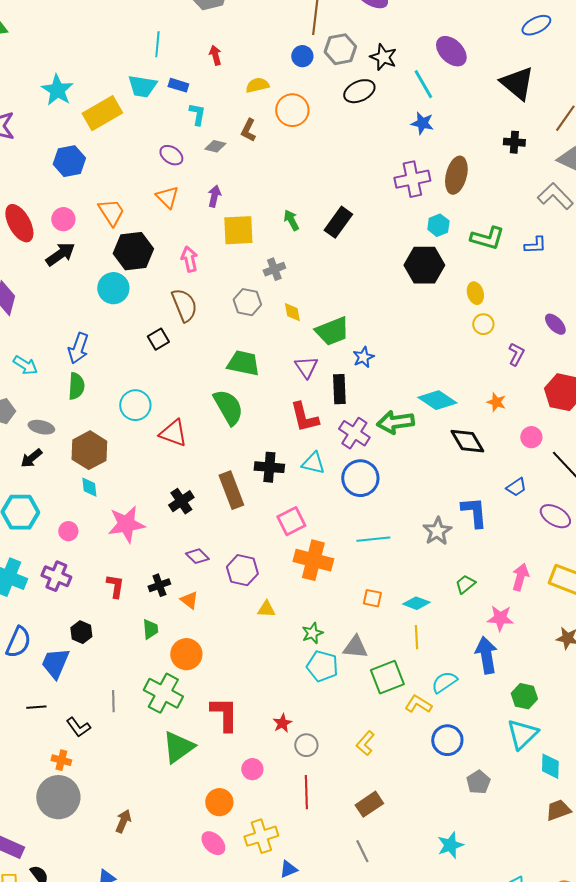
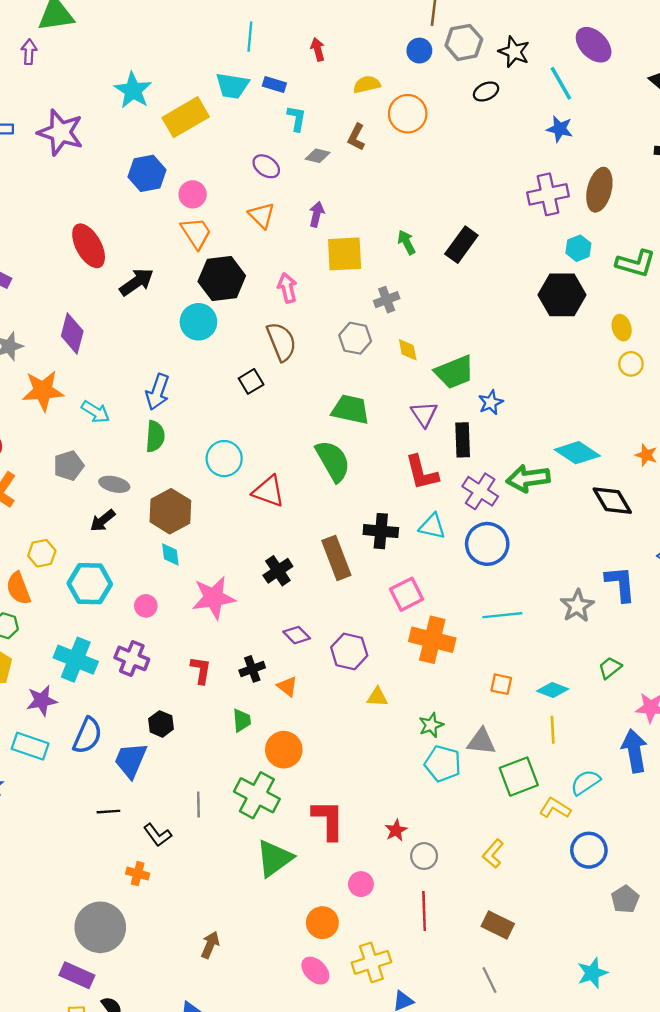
black ellipse: (359, 91) -> (486, 91), size x0.7
pink circle: (63, 219) -> (193, 194), moved
gray circle: (58, 797) -> (100, 927), moved
brown rectangle: (369, 804) -> (498, 925), turned 60

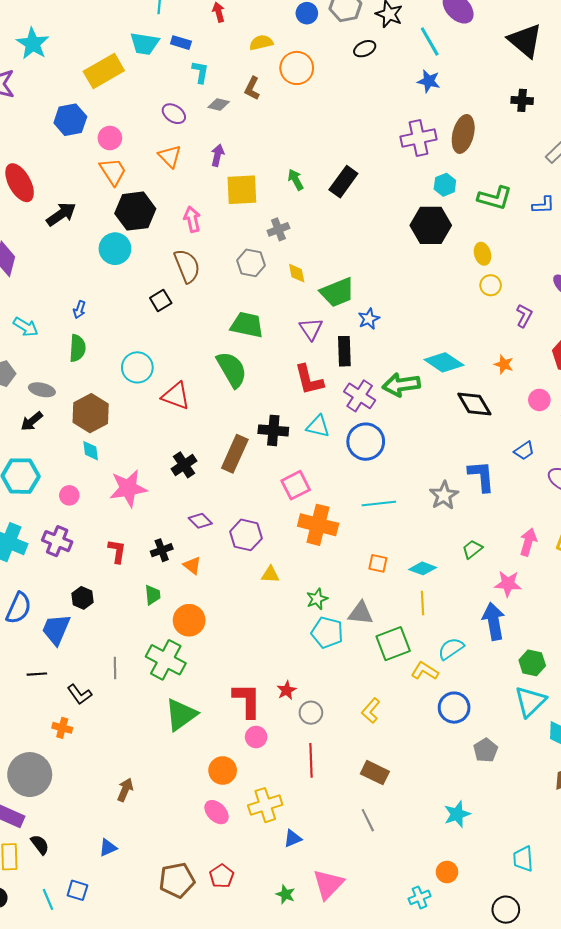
cyan star: (133, 90) -> (33, 44), moved
blue arrow: (158, 392) -> (79, 310), size x0.6
brown rectangle: (336, 558) -> (235, 454), turned 45
red L-shape: (328, 820) -> (247, 700), moved

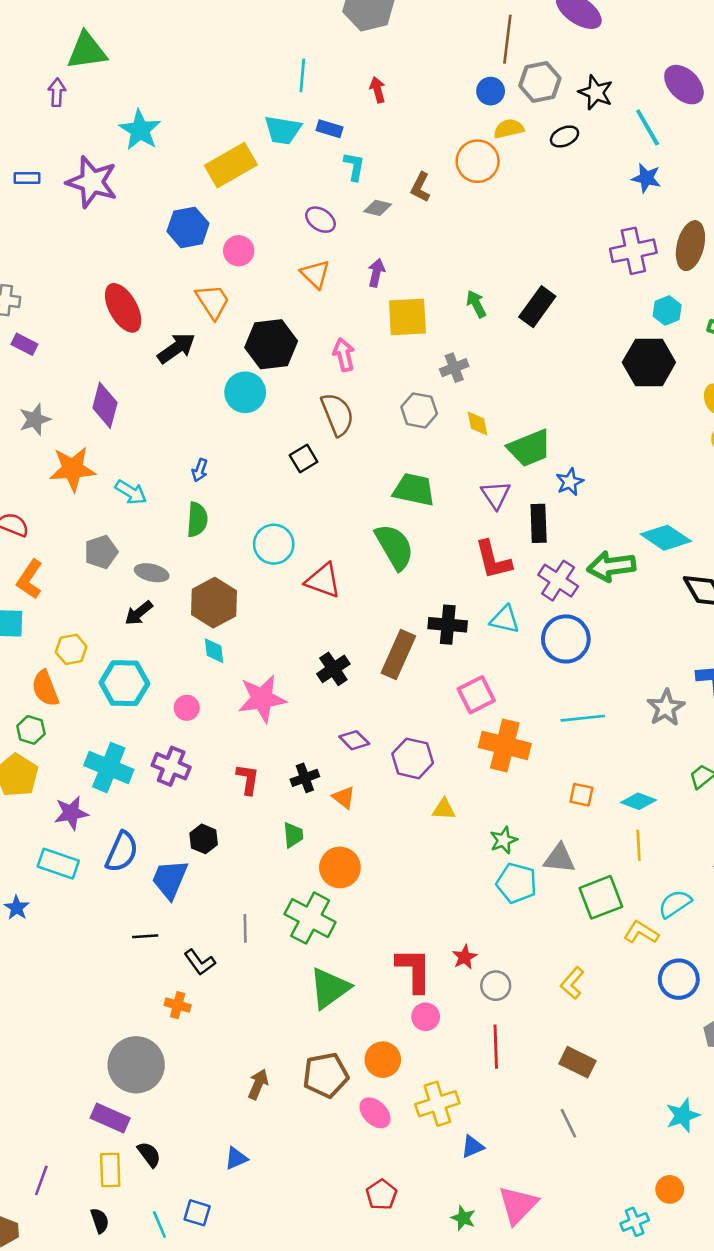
yellow semicircle: (261, 43) -> (509, 129), moved
orange trapezoid: (113, 172) -> (213, 301), moved
brown pentagon: (177, 880) -> (326, 1075), moved

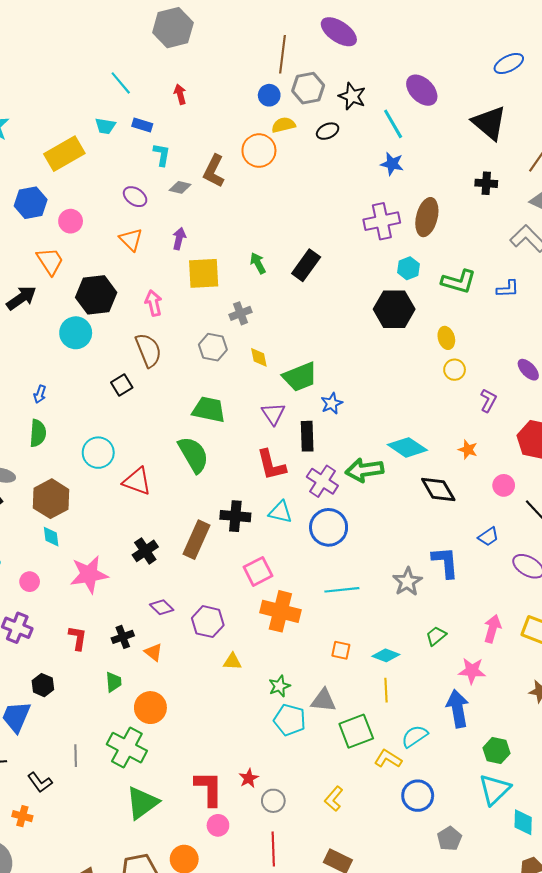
cyan line: (302, 76) -> (121, 83), turned -45
cyan trapezoid: (283, 130) -> (105, 126), size x0.7
brown L-shape: (420, 187) -> (214, 171), size x1.4

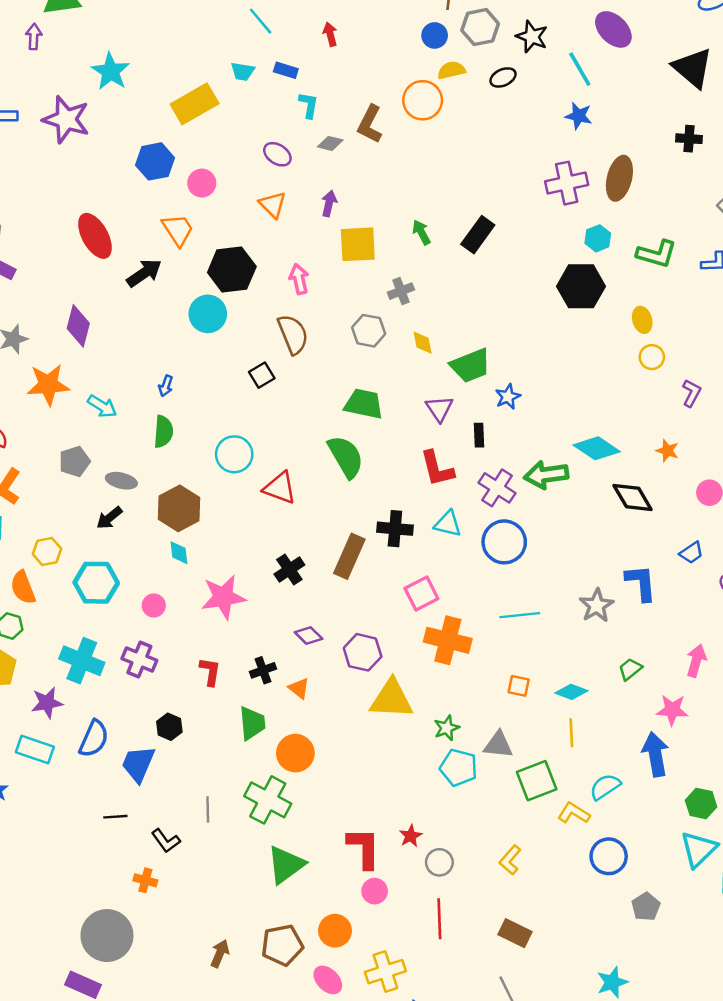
black rectangle: (307, 436) -> (479, 435), size x0.7
yellow triangle: (232, 662) -> (391, 699), size x2.0
green trapezoid: (114, 682) -> (252, 723), size x1.4

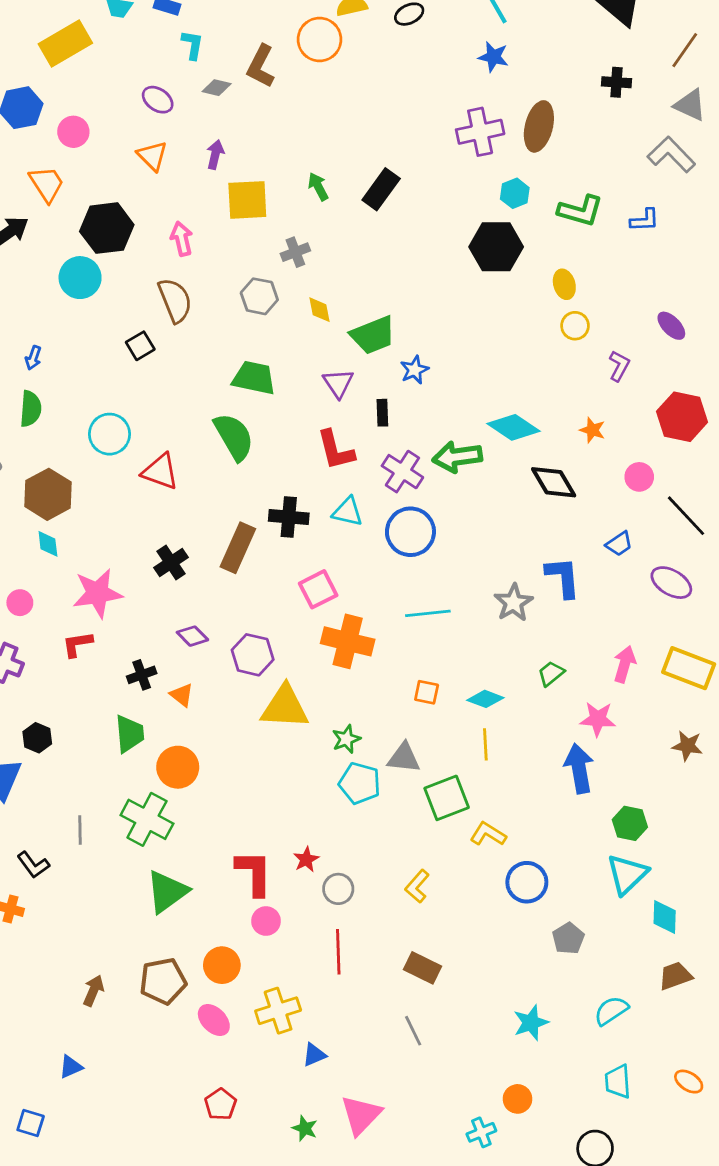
red L-shape: (210, 672) -> (77, 644), moved, turned -108
cyan semicircle: (605, 787) -> (611, 1011), moved

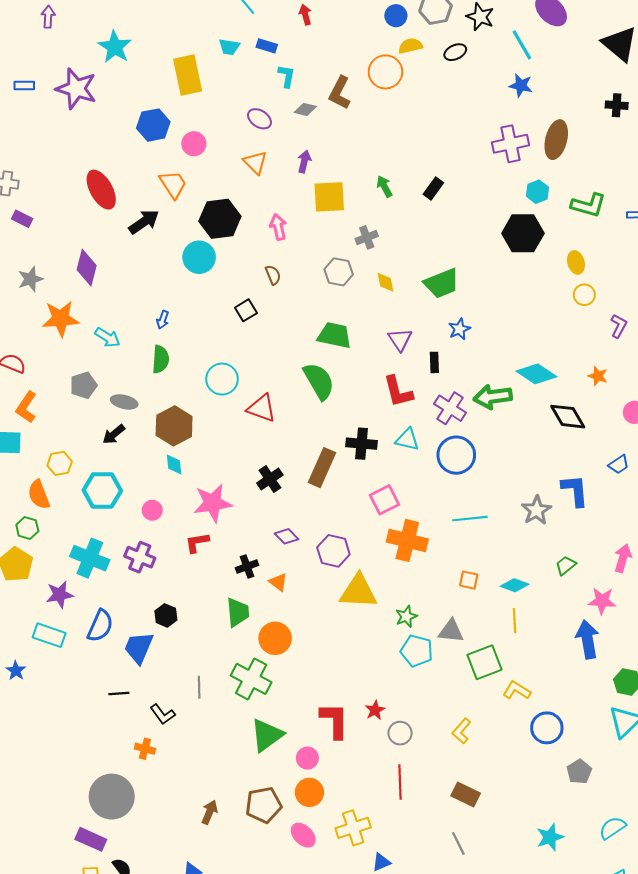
yellow rectangle: (65, 43) -> (188, 75), turned -72
black rectangle: (381, 189) -> (433, 189), size x0.7
brown semicircle: (175, 300) -> (273, 275), size x0.6
green trapezoid: (373, 335) -> (442, 283), moved
pink circle: (266, 921) -> (307, 758), moved

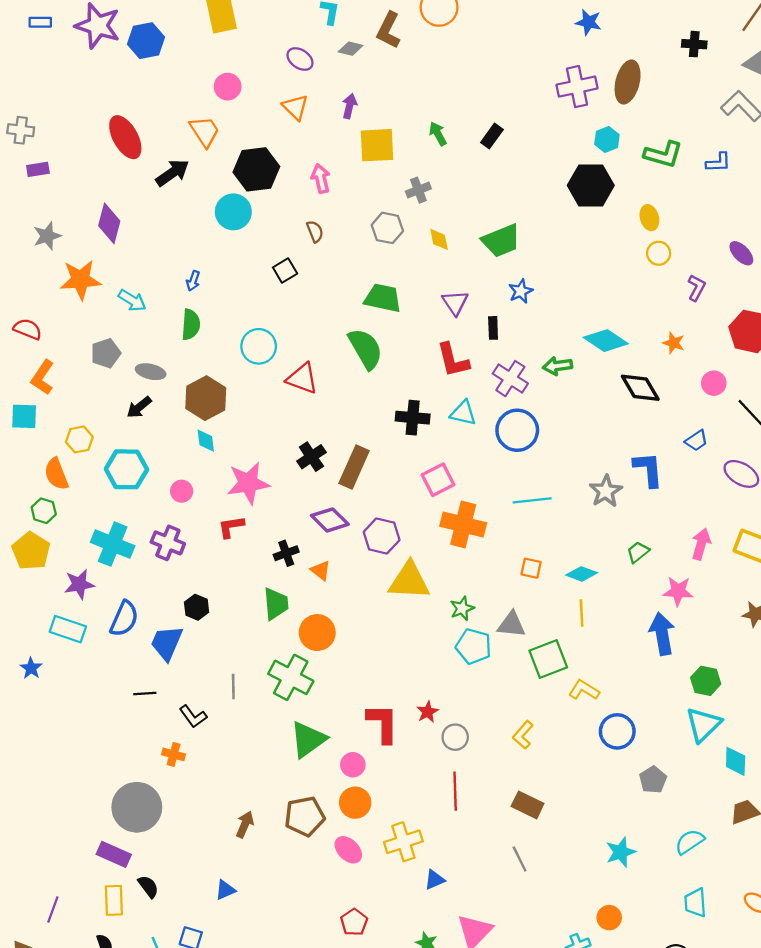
blue hexagon: (153, 125) -> (146, 41), moved
purple rectangle: (22, 219) -> (38, 169), turned -36
green arrow: (493, 397) -> (557, 366), size x0.7
brown rectangle: (322, 468) -> (354, 467), moved
purple diamond: (287, 536) -> (330, 520), size x1.4

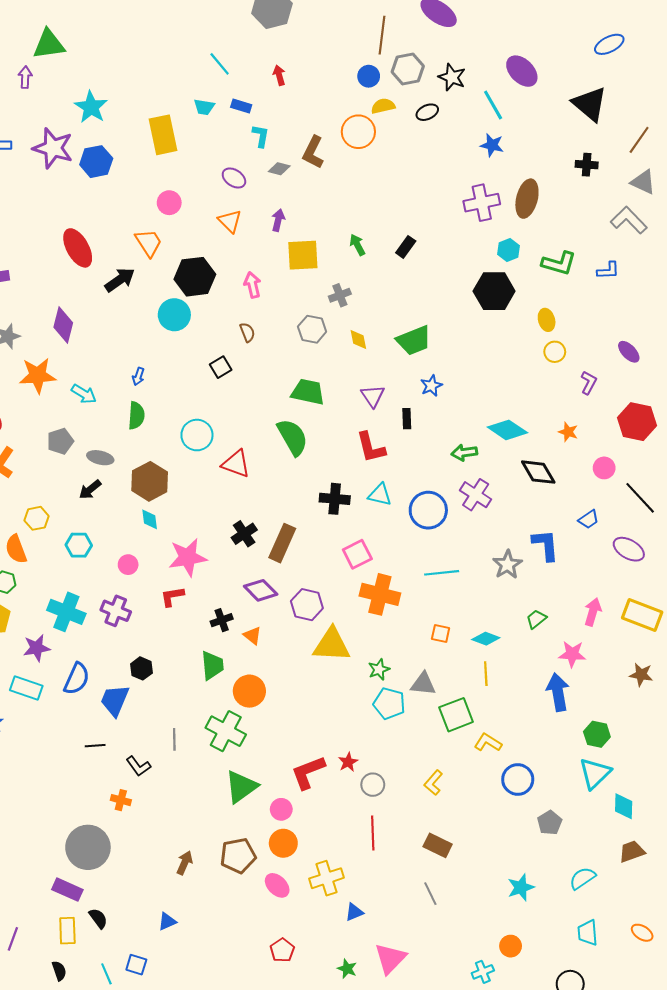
purple cross: (510, 379) -> (476, 495), moved
cyan hexagon: (126, 469) -> (79, 545), size x0.7
red L-shape: (383, 723) -> (308, 772), turned -111

